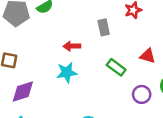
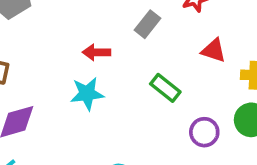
gray rectangle: (104, 27) -> (148, 24), turned 49
red triangle: (148, 56) -> (214, 50), moved

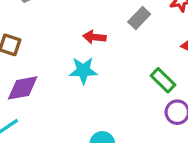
green rectangle: (165, 88) -> (163, 80), moved

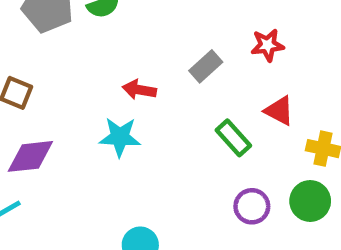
green rectangle: (163, 80) -> (233, 138), moved

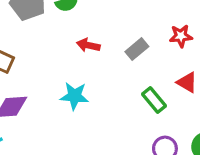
red arrow: (139, 90) -> (88, 45), moved

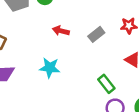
green rectangle: (154, 100) -> (106, 84), moved

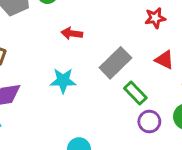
gray rectangle: (96, 34) -> (115, 63), moved, size x1.5

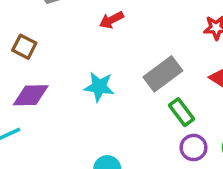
red arrow: (72, 33) -> (111, 20), moved, turned -42

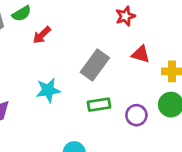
green rectangle: (182, 112) -> (99, 105), moved, turned -45

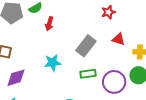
red arrow: (42, 35) -> (49, 24), turned -32
purple circle: (136, 115) -> (114, 82), size x1.5

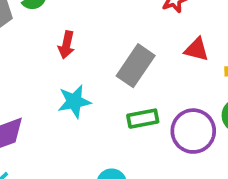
red arrow: (49, 24) -> (66, 45), moved

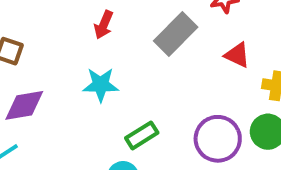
gray rectangle: (136, 66) -> (176, 34), moved
green rectangle: (143, 119) -> (142, 135), moved, turned -32

